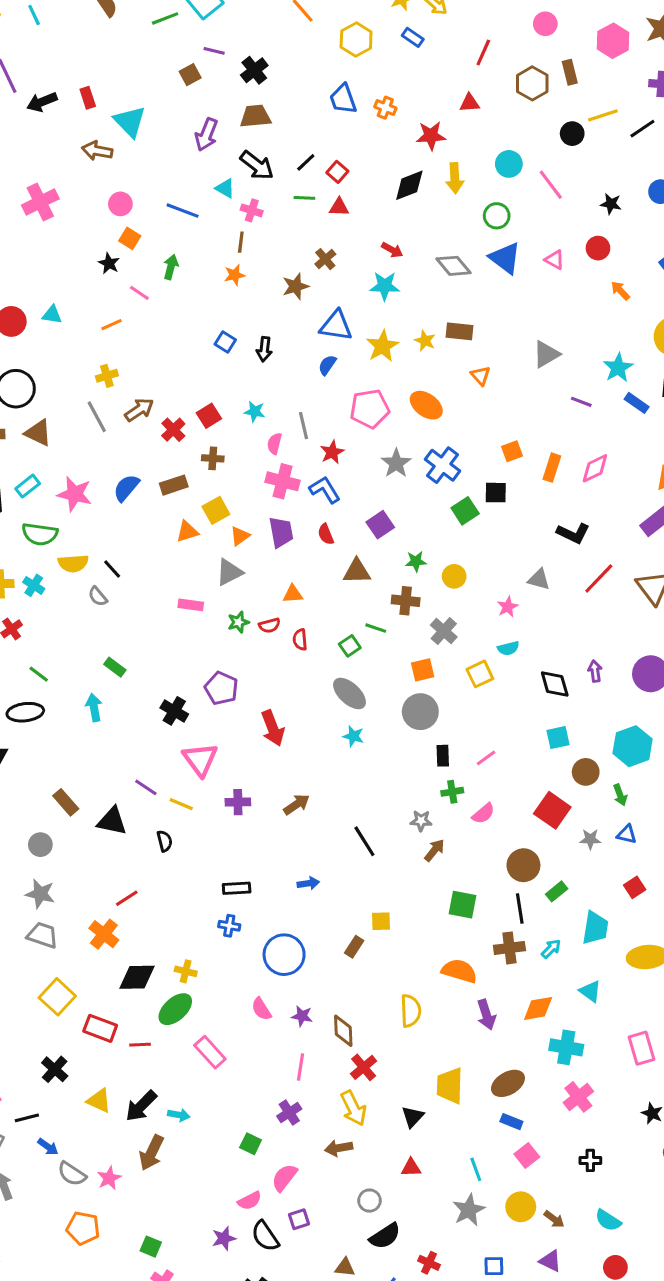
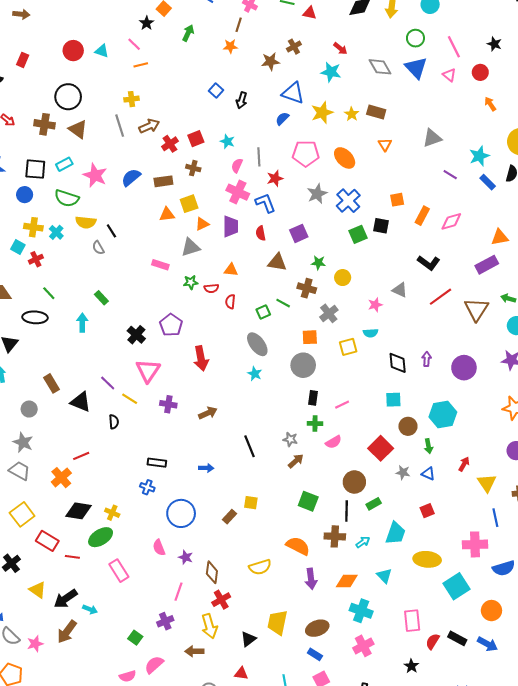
pink line: (551, 185) -> (454, 47), moved
pink line: (139, 293) -> (134, 44), moved
yellow semicircle: (411, 1011) -> (260, 567), turned 65

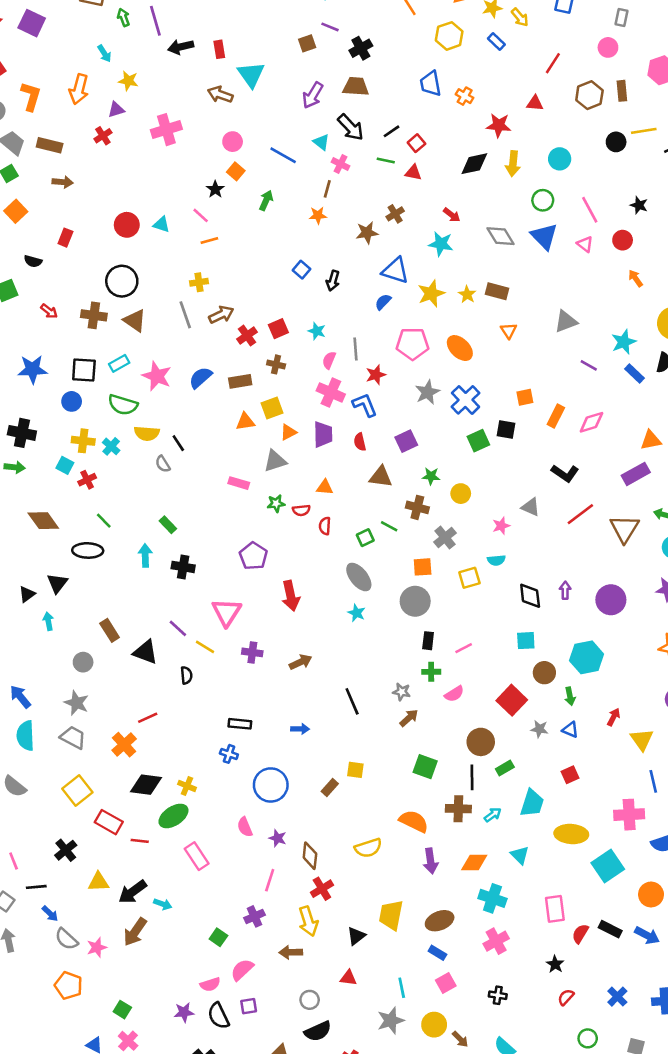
black cross: (136, 335) -> (183, 567), moved, turned -30
yellow triangle: (38, 590) -> (98, 882), turned -36

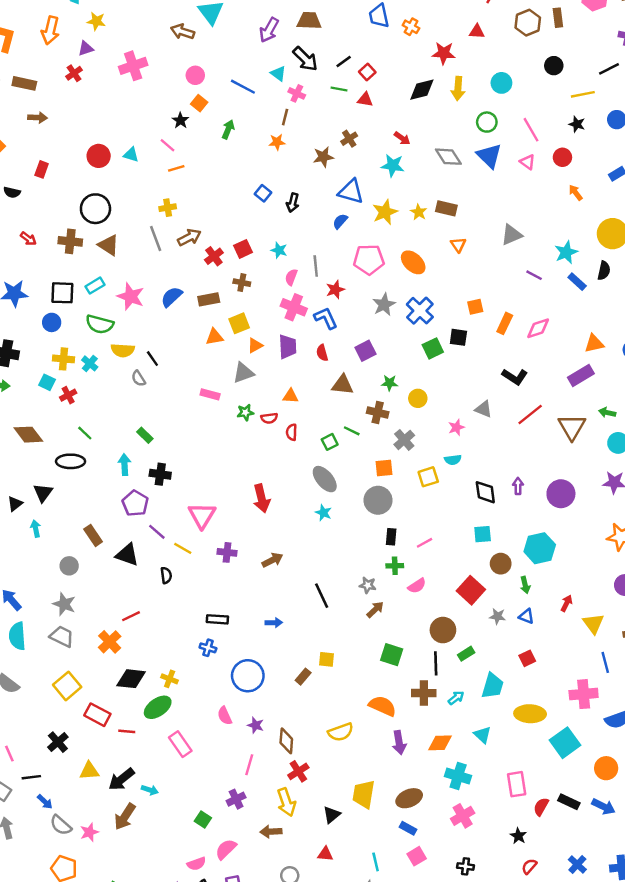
yellow line: (644, 131) -> (583, 94), moved
purple pentagon: (253, 556) -> (135, 503), moved

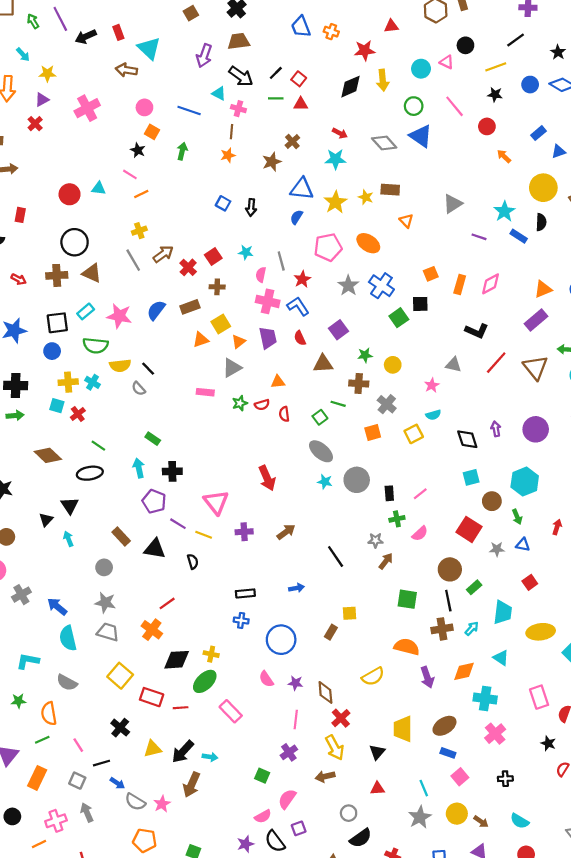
pink triangle: (527, 162) -> (447, 62), moved
gray circle: (378, 500) -> (357, 480), moved

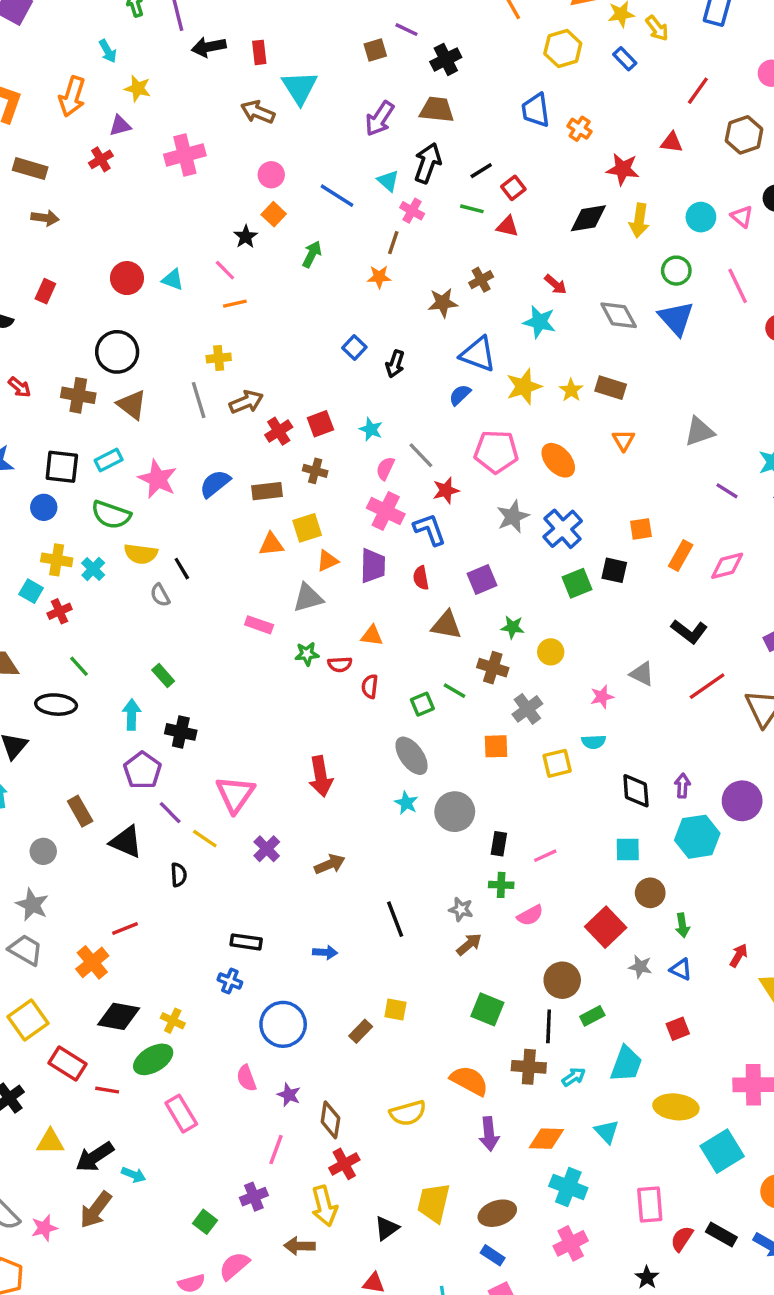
black arrow: (241, 76) -> (428, 163), turned -120
gray line: (281, 261) -> (421, 455), turned -42
cyan hexagon: (525, 481) -> (697, 837), moved
purple cross: (244, 532) -> (267, 849), turned 35

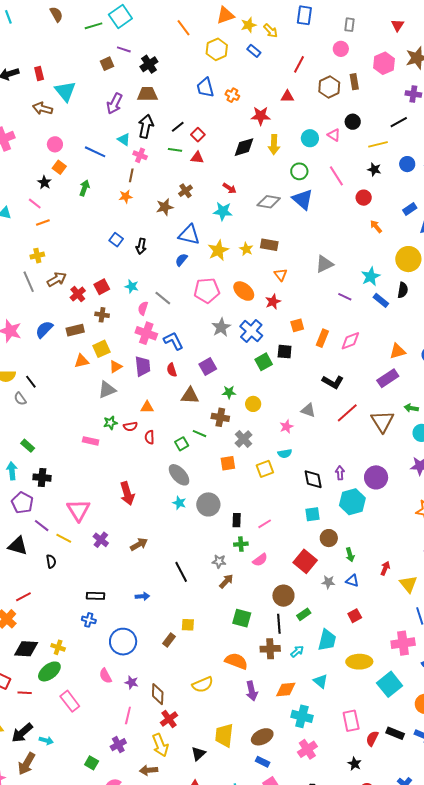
gray diamond: (619, 315) -> (269, 202), turned -45
red star: (446, 490) -> (273, 302), moved
pink rectangle: (259, 625) -> (91, 441), moved

